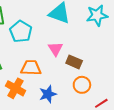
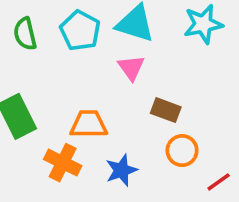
cyan pentagon: (21, 31) -> (80, 31), moved
pink triangle: (55, 49) -> (131, 68), moved

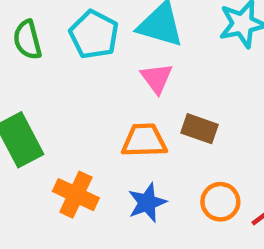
orange trapezoid: (89, 124) -> (144, 140), moved
orange circle: (182, 151) -> (220, 202), moved

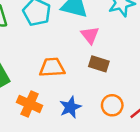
pink triangle: (157, 78) -> (90, 35), moved
orange trapezoid: (144, 140) -> (52, 67), moved

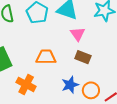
blue star: (70, 107) -> (70, 85), moved

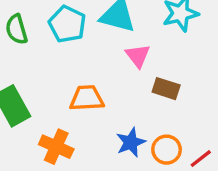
brown rectangle: (83, 57) -> (166, 89), moved

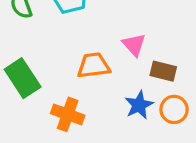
pink triangle: (138, 56) -> (134, 45), moved
brown rectangle: (166, 89) -> (163, 71), moved

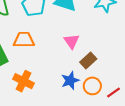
orange trapezoid: (94, 66) -> (24, 40), moved
brown rectangle: (163, 71) -> (88, 60), turned -63

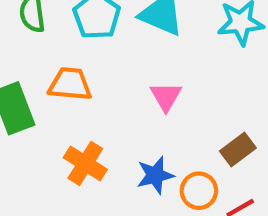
brown rectangle: (88, 60) -> (238, 150), moved
orange cross: (23, 81) -> (85, 163), moved

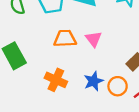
orange trapezoid: (70, 84) -> (65, 39), moved

